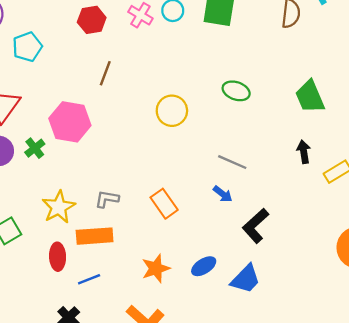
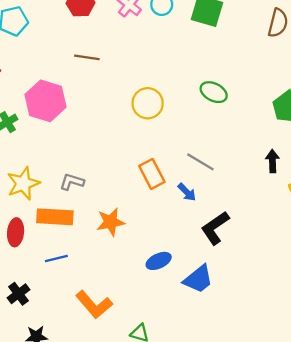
brown line: (105, 73) -> (87, 57), turned 70
orange rectangle: (164, 204) -> (152, 174), moved
orange star: (156, 268) -> (111, 222), moved
blue line: (89, 279) -> (56, 259), moved

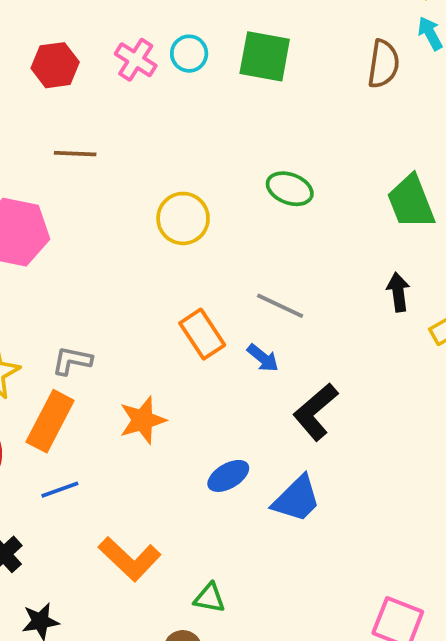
orange rectangle: (55, 217) -> (50, 421), turned -60

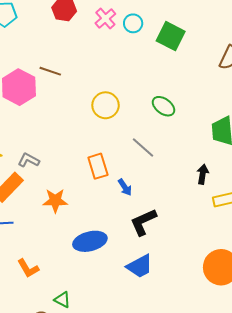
brown line: (75, 154) -> (50, 71), moved
gray line: (280, 306) -> (143, 148), moved
blue ellipse: (228, 476) -> (90, 241), size x1.5
blue trapezoid: (297, 499) -> (140, 266), moved
orange L-shape: (130, 559) -> (28, 268), size x0.7

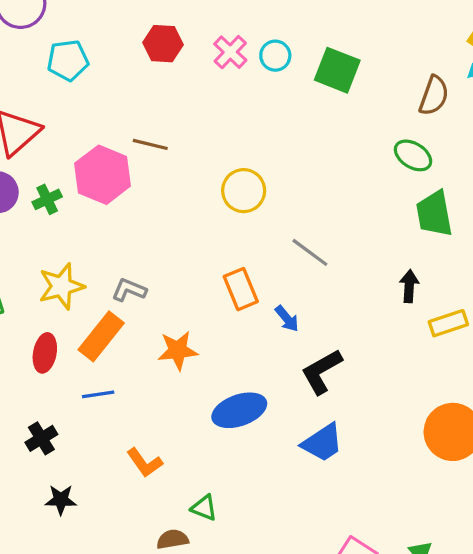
green ellipse: (163, 106) -> (413, 155), moved

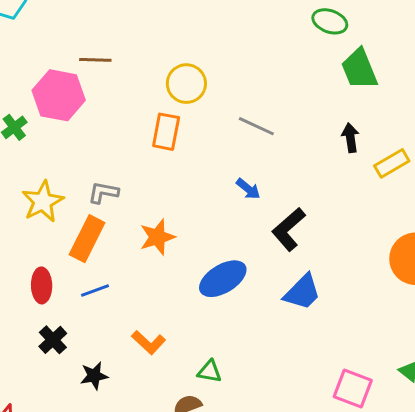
orange rectangle: (241, 289) -> (166, 132), moved, turned 45
red ellipse: (45, 353) -> (42, 285), moved
black star: (61, 500) -> (94, 376), moved

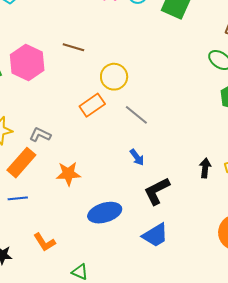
brown line: (95, 60) -> (73, 47), moved
gray line: (256, 126) -> (136, 115), moved
orange rectangle: (166, 132) -> (92, 105), turned 30
black arrow: (350, 138) -> (205, 168), moved

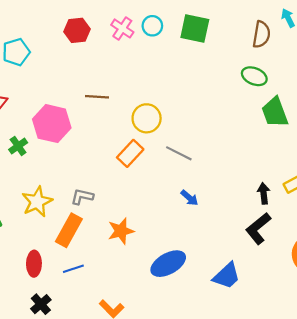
black L-shape: (157, 191) -> (258, 229), moved

